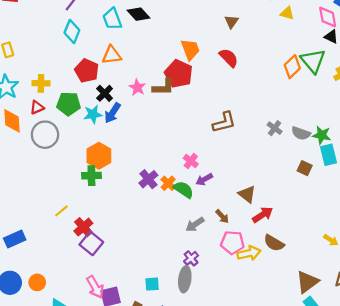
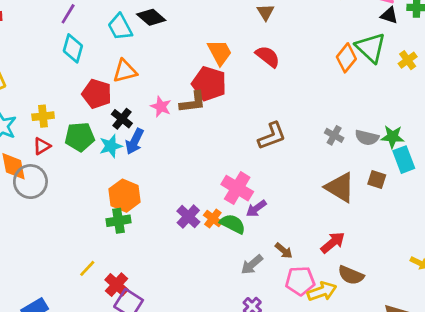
gray circle: (45, 135) -> (30, 182), moved
pink cross: (191, 161) -> (237, 188), size x1.6
brown triangle: (247, 194) -> (340, 187), moved, size x1.4

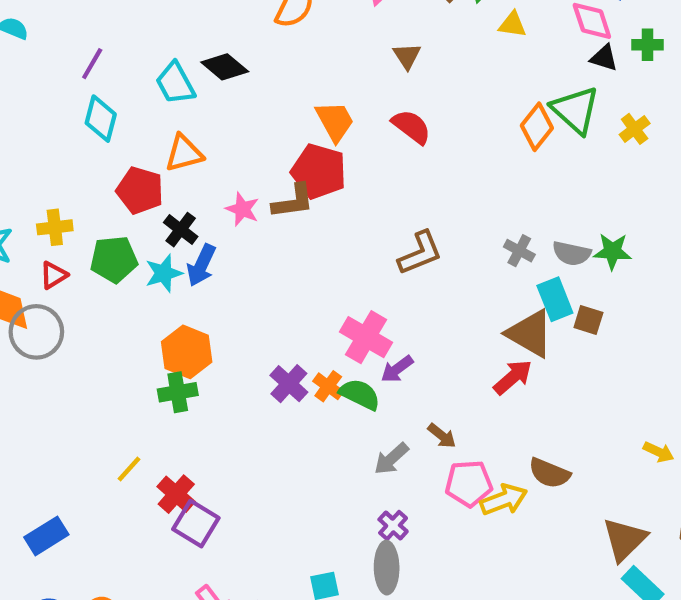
cyan rectangle: (404, 160) -> (555, 299), moved
red arrow: (333, 243) -> (513, 377), moved

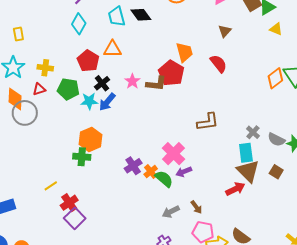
cyan rectangle: (555, 299) -> (246, 153), moved

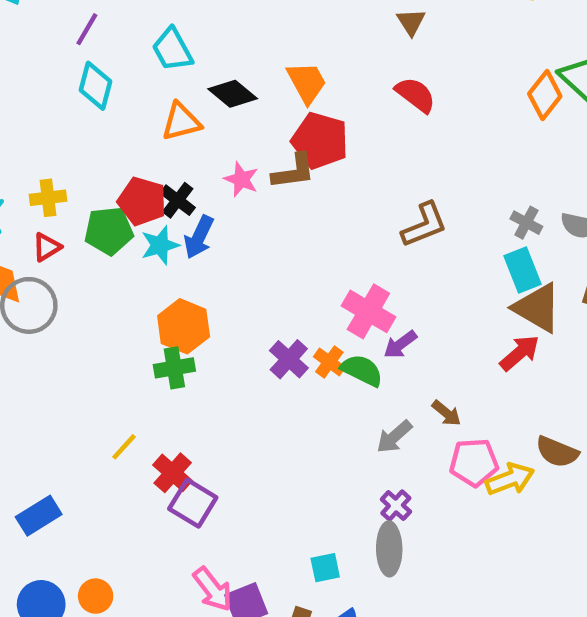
black diamond: (141, 15) -> (233, 94), moved
orange trapezoid: (184, 52) -> (307, 82), moved
red pentagon: (88, 61) -> (142, 201), moved

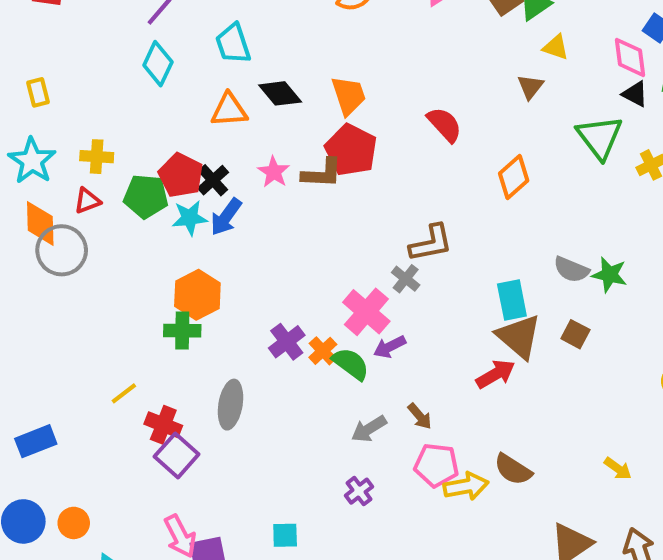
brown triangle: (411, 22) -> (530, 87), moved
orange diamond: (545, 95) -> (514, 177), moved
gray cross: (526, 223) -> (406, 279), moved
red cross: (173, 473) -> (163, 425), turned -30
gray ellipse: (389, 549) -> (230, 405), moved

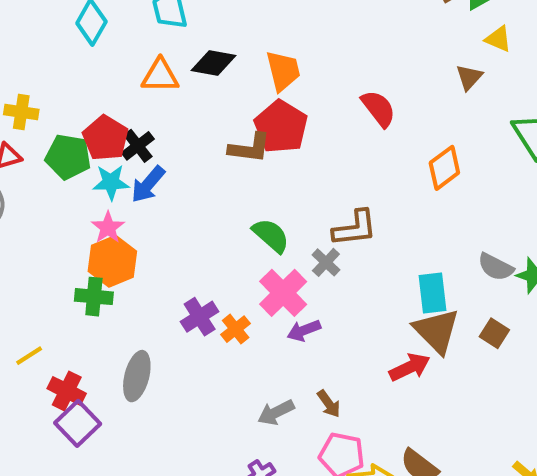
black diamond: (280, 93) -> (213, 63), turned -45
pink star: (274, 172) -> (108, 228), moved
green semicircle: (351, 364) -> (271, 235), moved

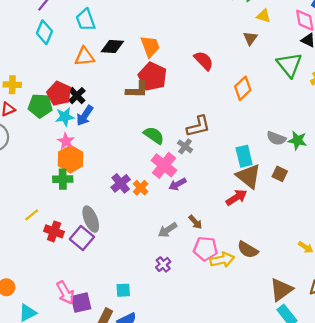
gray ellipse: (137, 376) -> (91, 219), turned -30
purple square: (78, 423) -> (82, 238), moved

